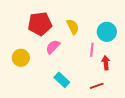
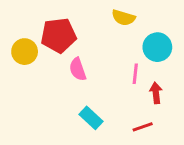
yellow semicircle: (73, 27) -> (123, 18), moved, turned 133
pink semicircle: (53, 47) -> (78, 69), turned -63
yellow circle: (21, 58) -> (25, 52), moved

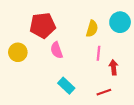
yellow semicircle: (123, 18) -> (92, 29), moved, turned -91
cyan circle: (157, 47) -> (120, 22), moved
yellow circle: (25, 52) -> (18, 52), moved

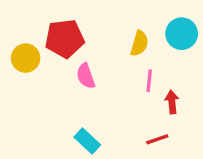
yellow circle: (18, 52) -> (26, 58), moved
cyan rectangle: (66, 86) -> (87, 141), moved

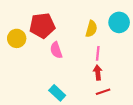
red arrow: (172, 102) -> (98, 73), moved

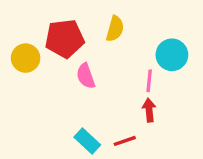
cyan circle: (119, 22) -> (172, 55), moved
yellow semicircle: (91, 29) -> (115, 29), moved
red line: (103, 92) -> (125, 141), moved

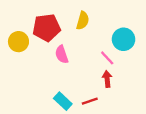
pink line: (149, 81) -> (107, 58), turned -49

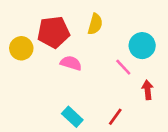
pink semicircle: (62, 54) -> (71, 63), turned 126
red arrow: (107, 79) -> (147, 90), moved
red line: (90, 101) -> (115, 117), moved, turned -35

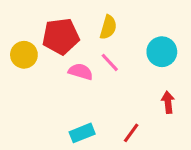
pink line: (123, 67) -> (110, 62), moved
cyan rectangle: (72, 117) -> (82, 133), turned -65

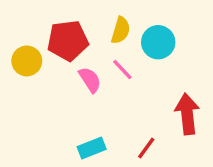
cyan circle: (162, 52) -> (158, 42), moved
pink semicircle: (81, 72) -> (90, 80), turned 40
red arrow: (168, 102) -> (187, 114), size x1.6

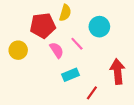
yellow semicircle: (121, 30) -> (65, 13), moved
yellow circle: (27, 61) -> (18, 50), moved
cyan rectangle: (92, 148) -> (71, 75), moved

